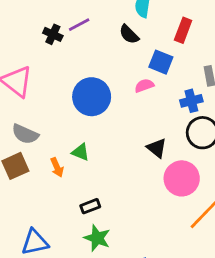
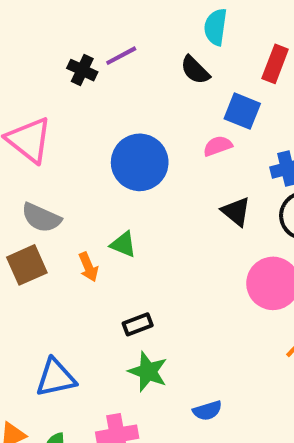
black triangle: (157, 148) -> (236, 212), moved

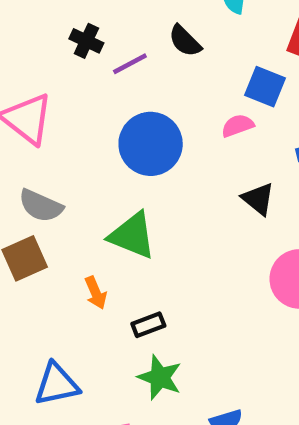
purple line: (121, 56) -> (130, 64), moved
black semicircle: (195, 70) -> (185, 41), moved
green triangle: (123, 244) -> (132, 235), size x1.6
orange arrow: (88, 267) -> (96, 293), moved

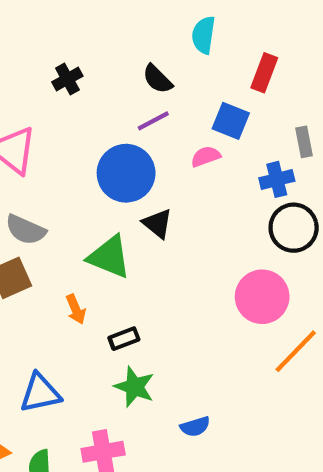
black cross: (86, 41) -> (67, 79), turned 36
purple line: (130, 64) -> (153, 121), moved
black triangle: (258, 199) -> (157, 223), moved

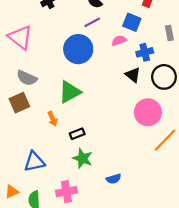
blue cross: (277, 179) -> (145, 52), moved
black triangle: (157, 223) -> (133, 75), moved
green triangle: (109, 257) -> (70, 92), turned -50

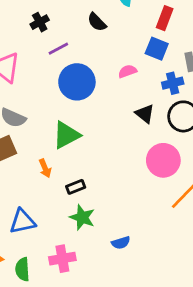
purple line: (92, 22) -> (58, 49), moved
blue square: (132, 22) -> (157, 49), moved
blue cross: (145, 52) -> (173, 83), moved

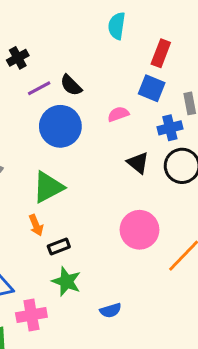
black semicircle: (97, 22) -> (71, 85), moved
pink circle: (163, 160) -> (139, 230), moved
orange arrow: (45, 168) -> (36, 225), moved
pink cross: (62, 259) -> (31, 315), moved

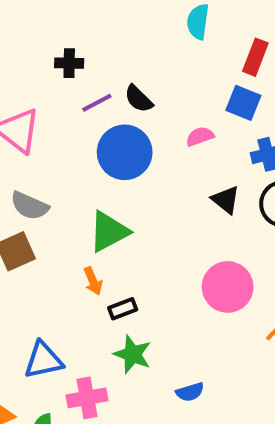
black cross: (18, 58) -> (69, 63), turned 30

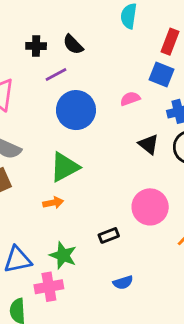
black semicircle: (138, 99) -> (73, 45), moved
orange arrow: (93, 281) -> (53, 203), turned -78
black rectangle: (123, 309) -> (109, 235), moved
green star: (133, 354) -> (63, 255), moved

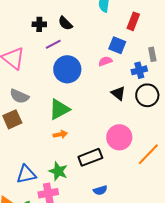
blue square: (161, 74) -> (117, 45), moved
orange arrow: (53, 203) -> (60, 134), moved
black rectangle: (109, 235) -> (90, 157), size x1.6

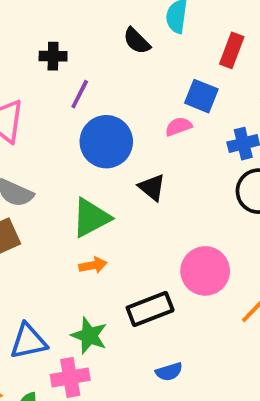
black semicircle: (65, 23) -> (137, 41), moved
purple line: (53, 44) -> (80, 94), turned -35
black triangle: (118, 93) -> (152, 187), moved

